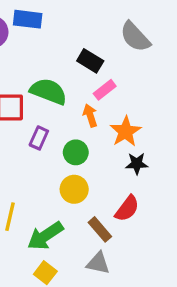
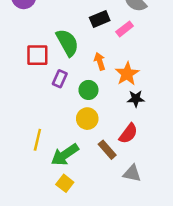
black rectangle: (90, 61) -> (100, 19), turned -54
pink rectangle: (105, 90) -> (125, 29), moved
green semicircle: (48, 91) -> (67, 43), turned 40
gray triangle: (98, 263) -> (132, 173), moved

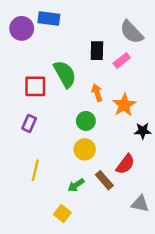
black rectangle: (100, 19) -> (97, 51), turned -66
purple rectangle: (60, 79) -> (29, 123), moved
black star: (136, 99) -> (143, 131), moved
green arrow: (65, 155) -> (76, 185), moved, size x0.6
gray triangle: (132, 173) -> (140, 204), moved

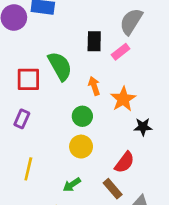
gray semicircle: (132, 32) -> (131, 21), turned 75
brown rectangle: (104, 180) -> (113, 189), moved

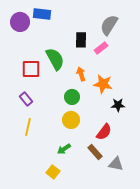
orange star: (123, 99) -> (103, 84), turned -30
purple rectangle: (22, 119) -> (26, 99), turned -64
yellow line: (28, 169) -> (28, 127), moved

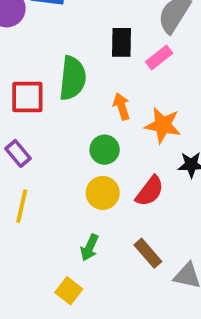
green semicircle: (55, 59) -> (73, 78), turned 35
red semicircle: (104, 132) -> (150, 191), moved
green arrow: (64, 149) -> (89, 248), turned -32

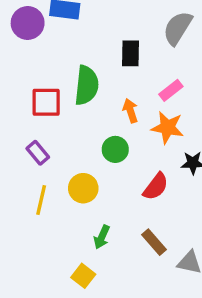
pink rectangle: (159, 57) -> (171, 90), moved
yellow circle: (103, 193) -> (83, 188), moved

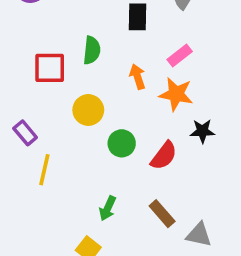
green semicircle: (87, 85) -> (92, 50), size x0.7
green circle: (115, 149) -> (122, 143), moved
purple rectangle: (38, 153) -> (25, 133), moved
yellow circle: (83, 188) -> (88, 110), moved

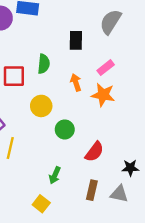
black star: (202, 131) -> (130, 168), moved
red semicircle: (164, 156) -> (94, 152), moved
brown rectangle: (162, 214) -> (92, 190), moved, turned 54

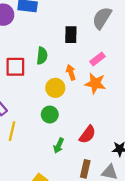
yellow circle: (41, 106) -> (55, 88), moved
green circle: (65, 129) -> (50, 115), moved
green arrow: (55, 175) -> (59, 146), moved

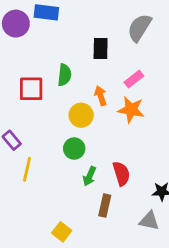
red semicircle: (87, 134) -> (121, 174), turned -54
green arrow: (59, 146) -> (89, 176), moved
brown rectangle: (85, 169) -> (105, 205), moved

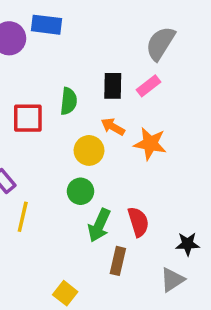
black rectangle: (101, 49) -> (113, 86), moved
pink rectangle: (134, 79) -> (148, 86), moved
orange arrow: (101, 96) -> (113, 127), turned -42
green arrow: (89, 176) -> (99, 225), size x1.4
gray triangle: (149, 221) -> (172, 280), turned -45

